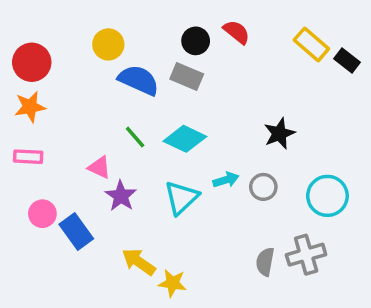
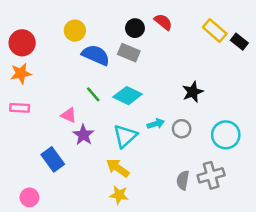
pink circle: (42, 214) -> (29, 197), moved
yellow arrow: (139, 262) -> (118, 168), moved

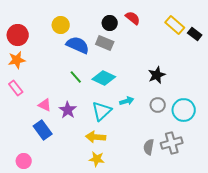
pink rectangle: (20, 108) -> (16, 88), turned 49
pink triangle: (69, 115) -> (45, 105), moved
gray circle: (182, 129) -> (158, 105), moved
yellow arrow: (118, 168) -> (96, 137), turned -30

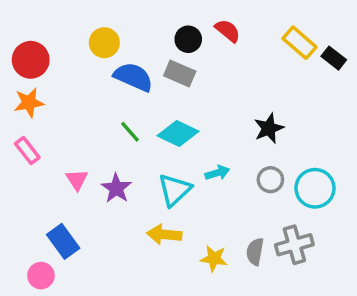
pink triangle: (45, 105) -> (77, 180), turned 32
blue rectangle: (43, 130) -> (63, 241), moved
yellow star: (97, 159) -> (214, 258), moved

